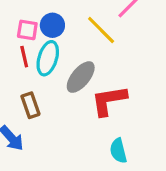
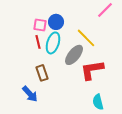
yellow line: (101, 30) -> (86, 38), moved

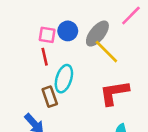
cyan ellipse: (53, 43) -> (64, 79), moved
gray ellipse: (74, 55) -> (97, 34), moved

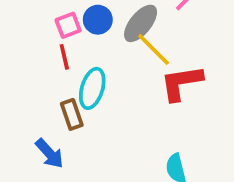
pink square: (47, 35) -> (68, 25), turned -30
red L-shape: (114, 93) -> (181, 83), moved

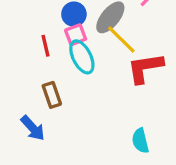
pink square: (68, 25) -> (76, 35), moved
cyan ellipse: (92, 88) -> (82, 57), moved, turned -44

